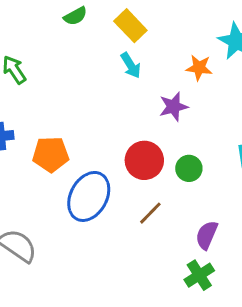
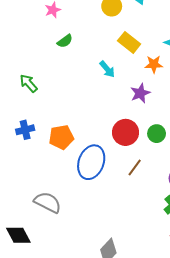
yellow rectangle: (130, 26) -> (129, 42), moved

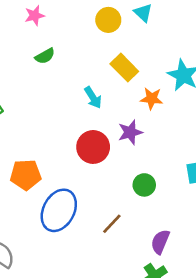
red circle: (126, 132) -> (93, 147), moved

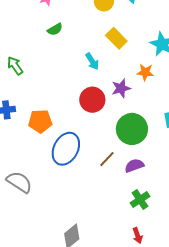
orange star: (152, 99) -> (145, 72), moved
green circle: (144, 185) -> (132, 129), size x1.8
purple semicircle: (160, 242) -> (134, 166), moved, turned 48

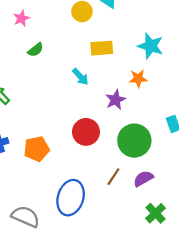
yellow rectangle: (116, 38) -> (102, 48), turned -40
red circle: (92, 100) -> (86, 132), moved
blue ellipse: (66, 149) -> (71, 198), moved

